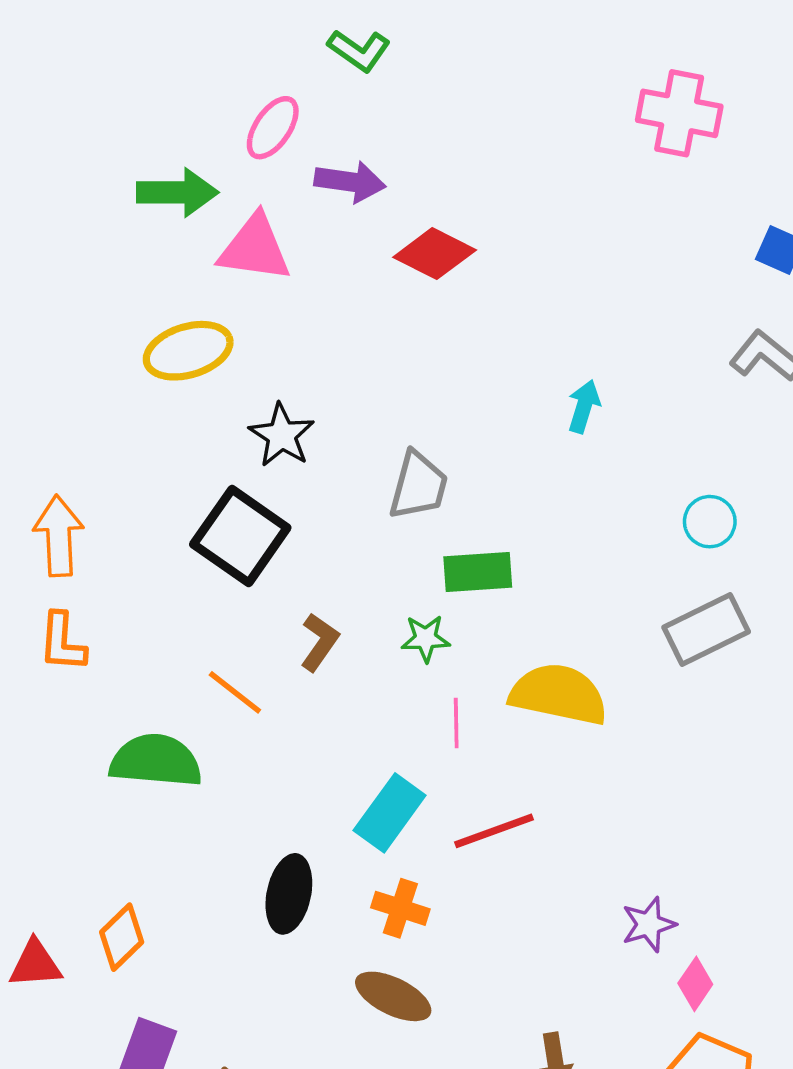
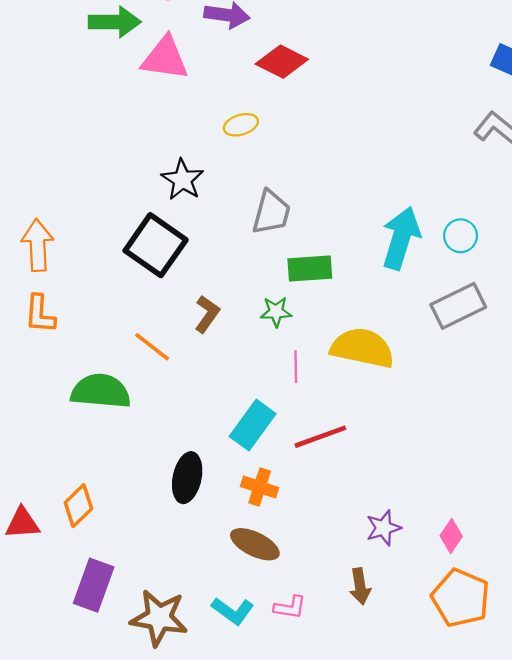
yellow ellipse: (188, 351) -> (241, 125), moved, size x0.6
cyan arrow: (584, 406) -> (401, 238), moved, size x1.8
purple star: (649, 924) -> (383, 528), moved

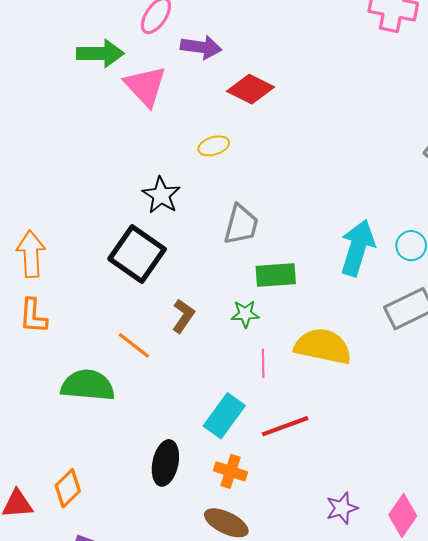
pink triangle: (165, 58) -> (145, 86), turned 39
pink diamond: (451, 536) -> (403, 515), size x1.4

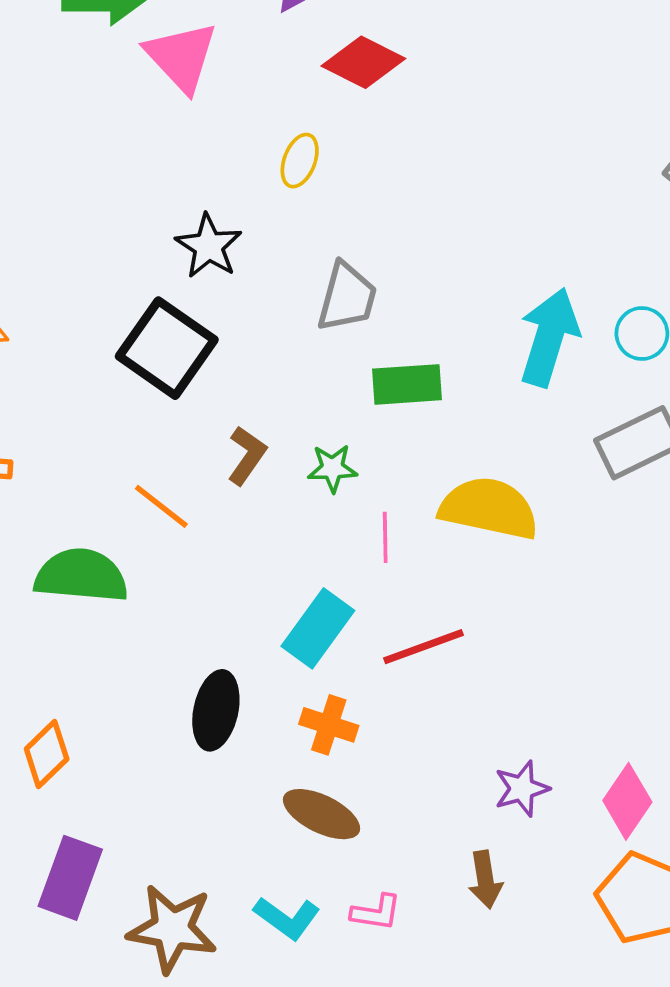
yellow ellipse: (214, 146) -> (300, 161), turned -52
green star: (245, 314) -> (332, 468), moved

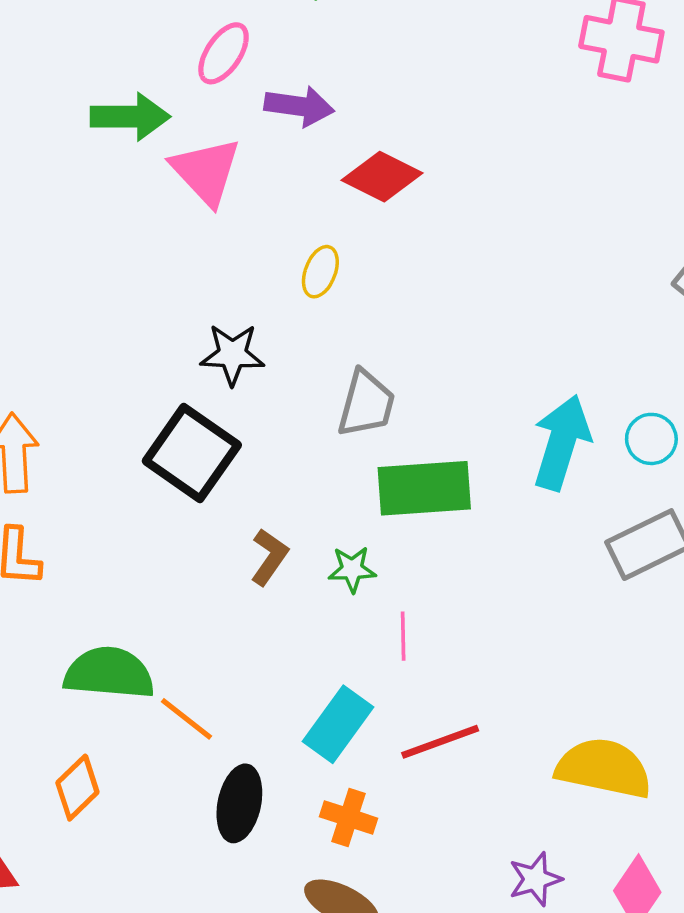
black star: (209, 246) -> (232, 354), turned -30
green rectangle: (407, 384) -> (424, 488), size x1.4
orange line: (161, 506) -> (187, 719), moved
yellow semicircle: (489, 508) -> (604, 768), moved
orange diamond: (47, 754) -> (77, 788), moved

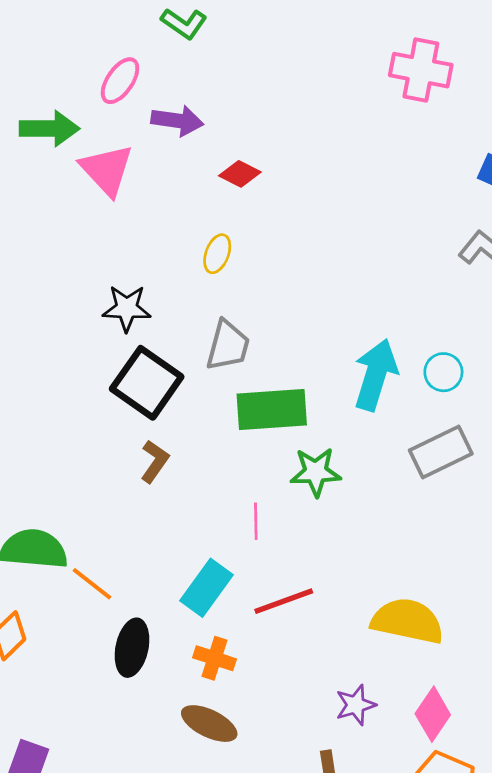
red diamond: (382, 177) -> (240, 174), size x0.7
yellow ellipse: (320, 272) -> (217, 254), moved
black square: (192, 453) -> (147, 383), moved
green star: (352, 569) -> (316, 472), moved, size x1.4

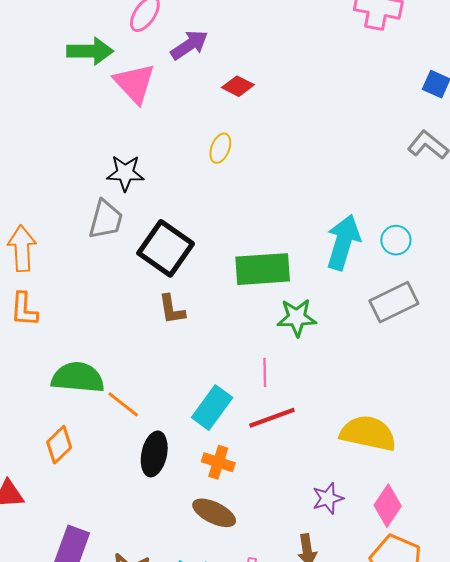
purple arrow: (177, 121) -> (189, 45), turned -42
black star: (127, 308) -> (125, 173), moved
gray trapezoid: (228, 346) -> (106, 219), moved
brown L-shape: (155, 461) -> (172, 309), turned 136
pink line: (256, 521) -> (265, 372), moved

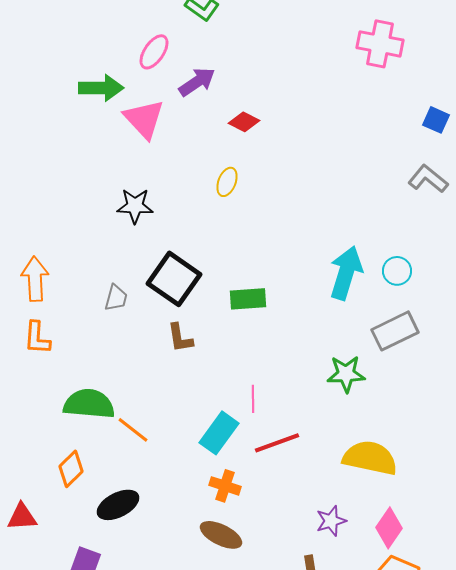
gray trapezoid: (106, 219) -> (116, 298), moved, size x0.7
green rectangle: (263, 269) -> (248, 299), moved, size x0.7
green star: (297, 318) -> (346, 374), moved
pink line: (265, 372) -> (253, 399), moved
black ellipse: (154, 454) -> (118, 505), moved, turned 51

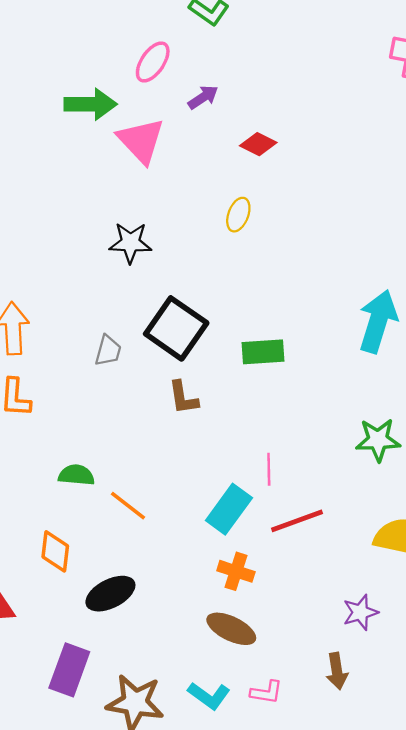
purple arrow: (197, 82) -> (203, 97), size x0.7
green semicircle: (89, 404) -> (76, 475), size x0.6
orange diamond: (71, 469) -> (55, 551), turned -39

